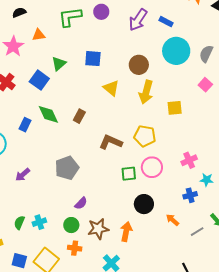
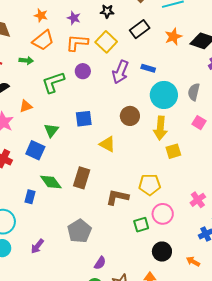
yellow arrow: (146, 92) -> (160, 128), moved
brown rectangle: (79, 116) -> (82, 178), size x1.5

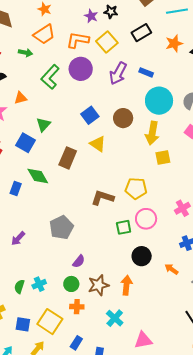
purple star: (74, 18) -> (91, 16), moved
purple circle: (83, 71) -> (81, 69), size x1.5
green L-shape: (53, 82) -> (50, 77), turned -35
blue square: (84, 119) -> (90, 115), moved, turned -36
brown rectangle: (82, 178) -> (68, 158), moved

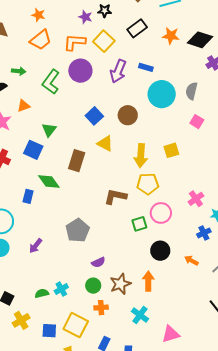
orange star: (174, 43) -> (171, 36), turned 30
green arrow: (25, 53) -> (19, 71), moved
yellow arrow: (152, 133) -> (141, 156), moved
purple semicircle: (79, 261) -> (98, 262), turned 32
green semicircle: (19, 287) -> (42, 293), turned 64

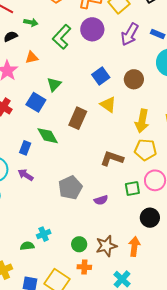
purple arrow: (36, 246) -> (26, 175), moved, turned 77
purple semicircle: (98, 262) -> (101, 200), moved
cyan cross: (61, 289) -> (44, 234), moved

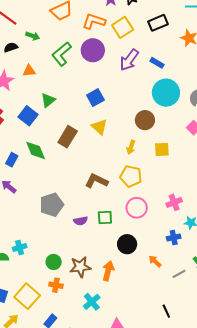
brown circle: (134, 79) -> (145, 120), moved
yellow arrow: (142, 121) -> (131, 147), size x0.6
green square: (132, 188) -> (105, 218), moved

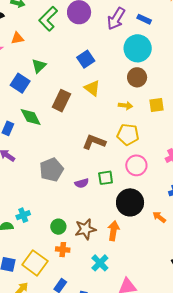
cyan circle: (166, 93) -> (138, 48), moved
yellow arrow: (131, 147) -> (125, 106), turned -96
black circle: (127, 244) -> (130, 202), size x1.4

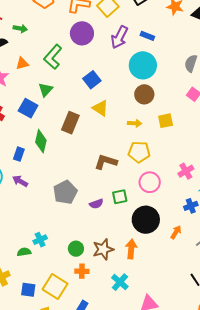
green L-shape: (48, 19) -> (53, 57), moved
green diamond: (31, 117) -> (41, 141), turned 45
orange arrow: (159, 217) -> (176, 232), turned 88

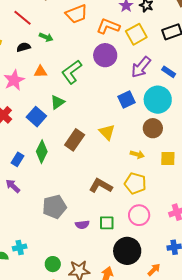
blue square: (92, 80) -> (126, 99), moved

